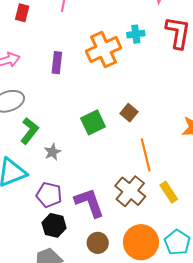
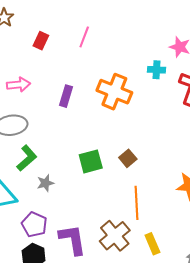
cyan cross: (136, 34) -> (157, 70), moved
orange cross: (104, 49) -> (114, 92), turned 36

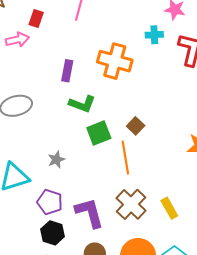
pink arrow: (19, 85) -> (17, 40), moved
green L-shape: (27, 158) -> (82, 104), moved, turned 68
orange line: (137, 203) -> (125, 158), moved

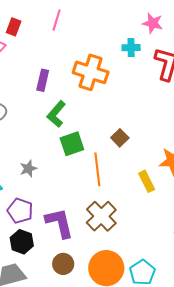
green L-shape: (82, 104) -> (56, 114), turned 108
brown square: (136, 126) -> (120, 138), moved
yellow rectangle: (169, 208) -> (147, 181), moved

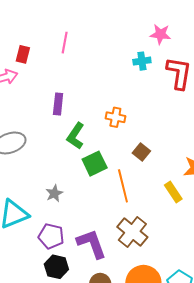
orange cross: (91, 72) -> (115, 117), moved, size x0.6

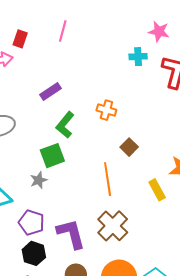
purple rectangle: (58, 104) -> (51, 92), turned 45
green square: (95, 164) -> (52, 156), moved

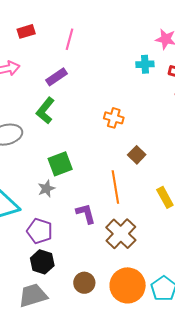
red rectangle: (20, 39) -> (26, 31), moved, turned 54
purple rectangle: (51, 92) -> (57, 77), moved
green L-shape: (65, 125) -> (45, 111), moved
purple L-shape: (71, 234) -> (86, 214), moved, size x0.7

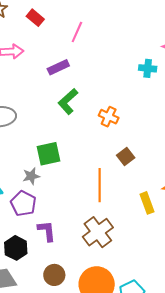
red rectangle: (26, 31) -> (35, 18), turned 48
green L-shape: (45, 111) -> (68, 101), moved
purple L-shape: (86, 214) -> (47, 231), moved
purple pentagon: (40, 231) -> (23, 203), moved

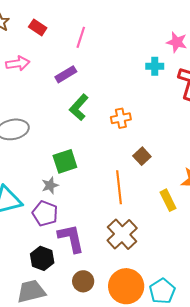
orange cross: (109, 117) -> (121, 118), turned -30
purple L-shape: (47, 231) -> (71, 238), size x1.4

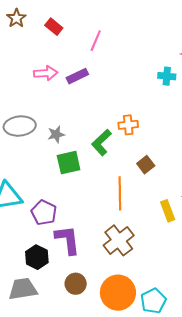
pink arrow: (18, 63) -> (46, 73), moved
green L-shape: (79, 107) -> (102, 142), moved
gray star: (50, 185) -> (56, 134), moved

